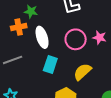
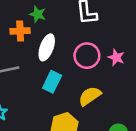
white ellipse: (42, 37) -> (47, 47), turned 30

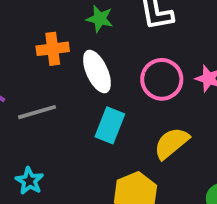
green star: (38, 14) -> (100, 19), moved
white ellipse: (47, 47) -> (97, 72), turned -40

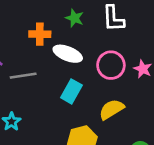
white ellipse: (97, 72) -> (68, 54), turned -52

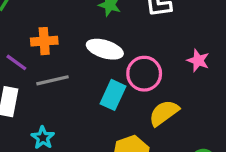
orange cross: (40, 34) -> (44, 41), moved
pink circle: (111, 65) -> (144, 74), moved

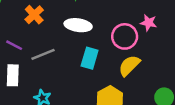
orange cross: (44, 41) -> (34, 15), moved, turned -30
pink circle: (144, 74) -> (125, 36), moved

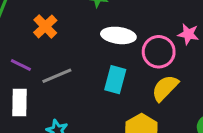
white ellipse: (78, 25) -> (118, 35), moved

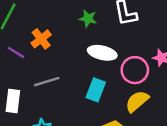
purple line: (21, 65) -> (16, 52), moved

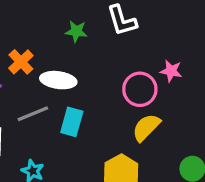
white ellipse: (102, 53) -> (58, 80), moved
cyan rectangle: (96, 90) -> (72, 122), moved

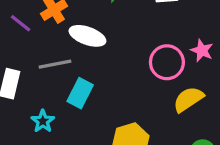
cyan rectangle: (72, 122) -> (80, 93), moved
yellow semicircle: (146, 127) -> (188, 99), moved

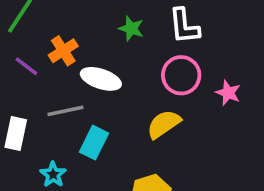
pink circle: (167, 62) -> (181, 75), moved
yellow semicircle: (188, 99) -> (164, 124), moved

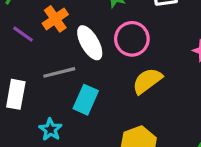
pink circle: (181, 75) -> (132, 39), moved
white ellipse: (101, 79) -> (90, 43), turned 44

